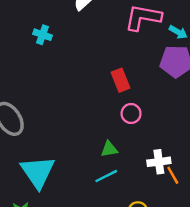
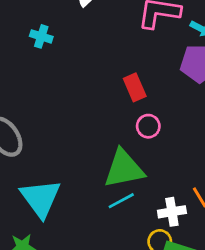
green triangle: (109, 149) -> (124, 169), size x2.0
white cross: (159, 162) -> (172, 212), moved

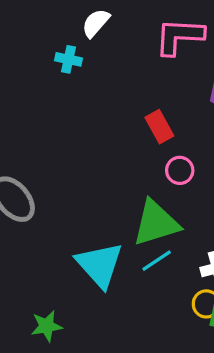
cyan cross: (41, 36) -> (68, 59), moved
cyan triangle: (41, 198) -> (99, 265), moved

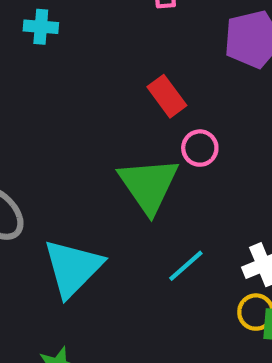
green triangle: (156, 223) -> (149, 185), moved, turned -40
cyan triangle: (99, 265) -> (73, 268), moved, turned 34

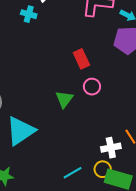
green triangle: (149, 185) -> (64, 99), size x0.6
cyan line: (186, 266) -> (72, 173), moved

